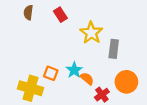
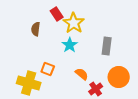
brown semicircle: (28, 13) -> (36, 29), moved
yellow star: (91, 33) -> (74, 23), moved
cyan star: (74, 70) -> (70, 45), moved

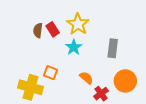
red rectangle: (57, 14) -> (53, 29), moved

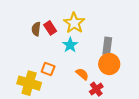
orange circle: (125, 81) -> (109, 64), moved

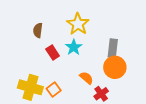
red rectangle: (50, 28) -> (53, 53), moved
orange square: (48, 69) -> (54, 89), moved, turned 32

